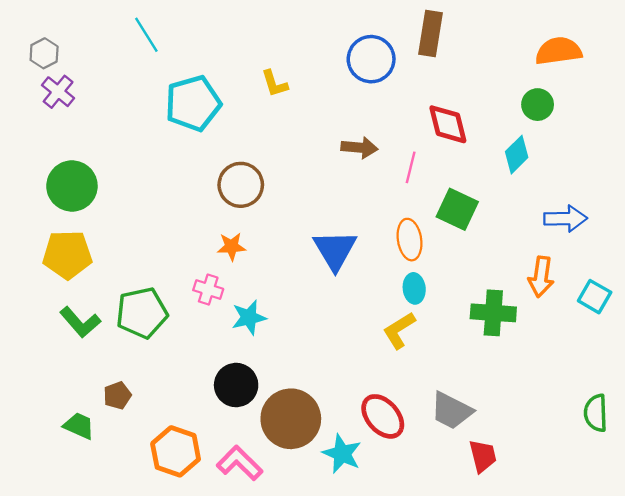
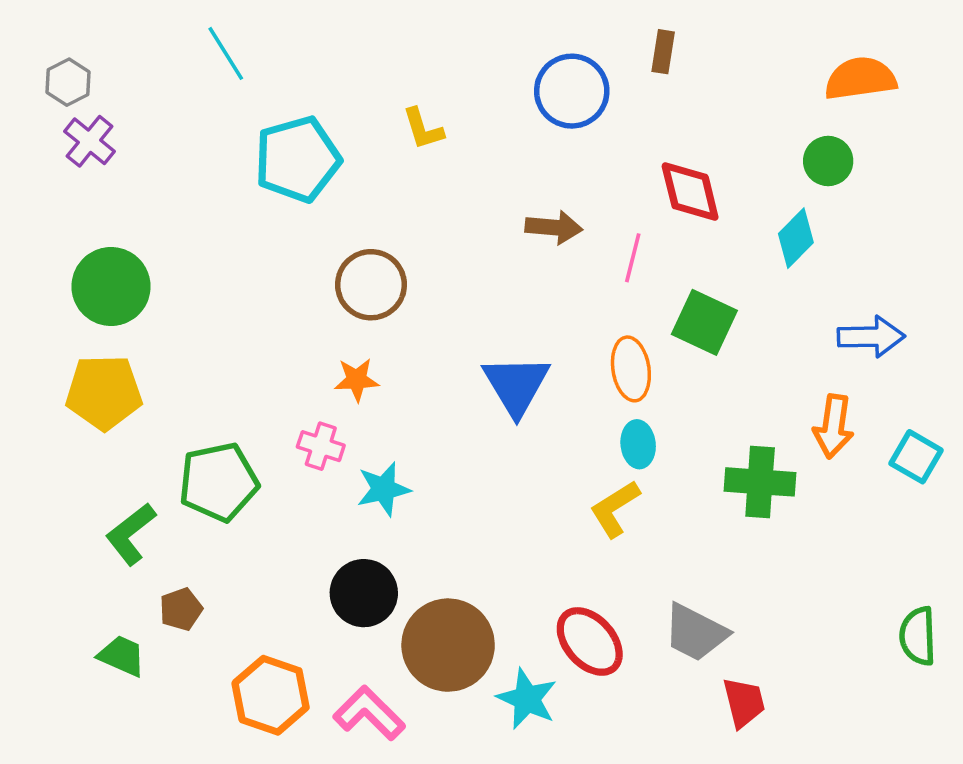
brown rectangle: (430, 34) -> (663, 52), size x0.6
green L-shape: (80, 322) -> (131, 534), moved, turned 93

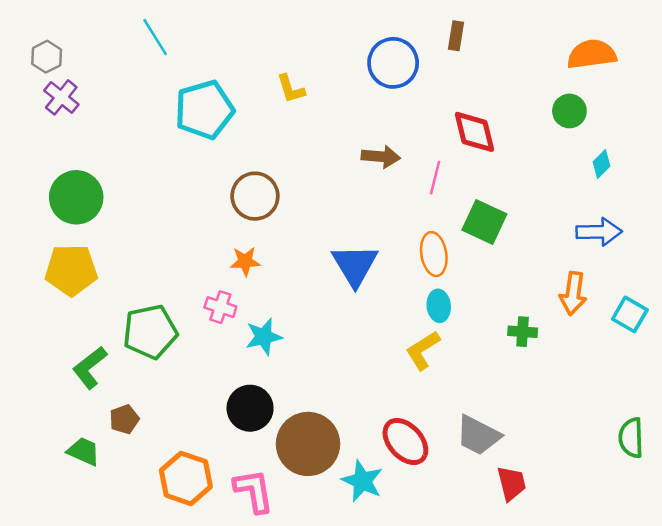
cyan diamond: (796, 238) -> (602, 164), moved, size x0.7
green cross: (760, 482) -> (523, 332), size x0.6
pink L-shape: (369, 713) -> (254, 491), turned 36

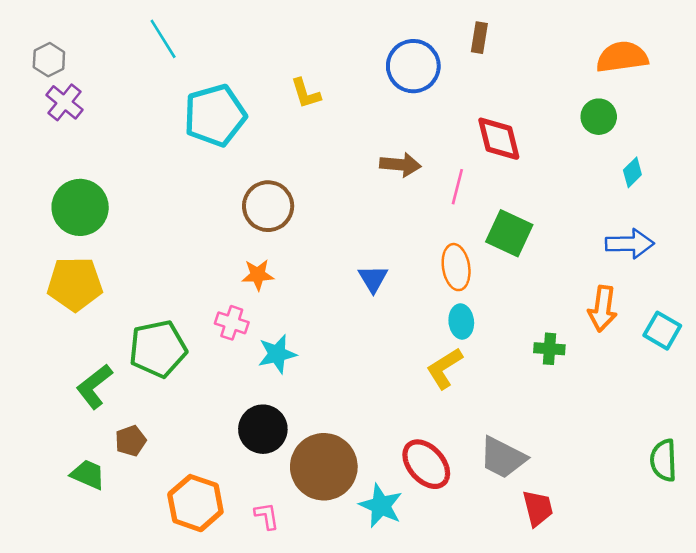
blue triangle: (355, 265) -> (373, 279), size x0.6
pink L-shape: (254, 491) -> (267, 516), size x0.6

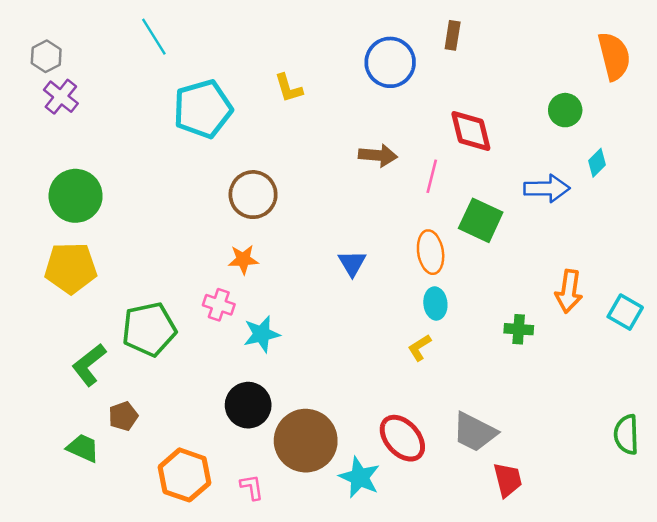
orange semicircle: (622, 57) -> (614, 56), moved, turned 84
blue arrow: (630, 244) -> (547, 188), moved
yellow L-shape: (444, 368) -> (420, 348), size x0.7

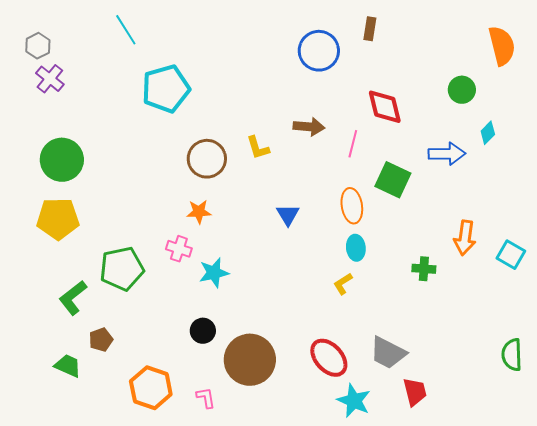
yellow L-shape: (289, 88) -> (258, 148), moved
black circle: (248, 405) -> (203, 331), size x0.7
cyan star: (360, 477) -> (354, 401), moved

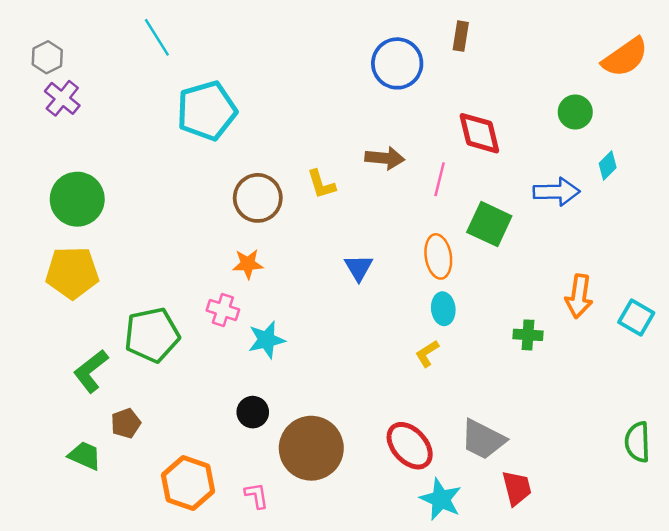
orange semicircle: (502, 46) -> (625, 57), turned 69

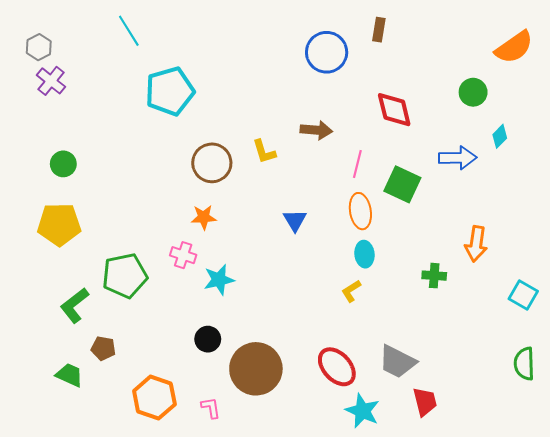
pink line: (440, 179) -> (357, 164), moved
green circle: (77, 199) -> (63, 164), size x0.6
cyan square: (636, 317) -> (523, 295), moved
brown pentagon: (126, 423) -> (103, 348), turned 30

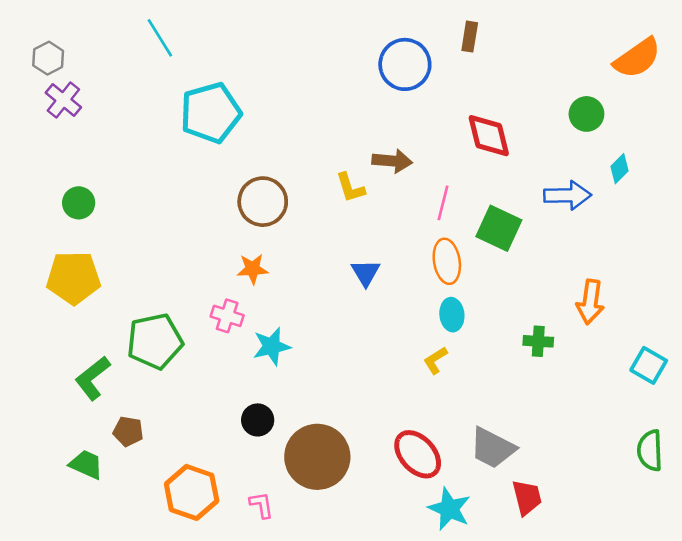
yellow L-shape: (264, 152) -> (350, 188), moved

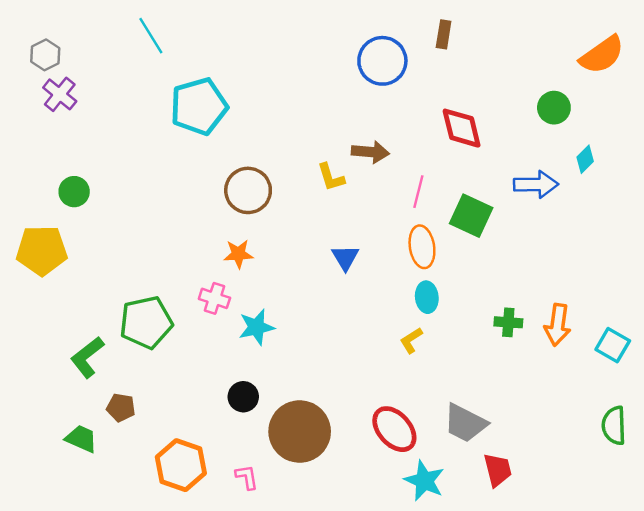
yellow pentagon: (74, 278) -> (42, 250), moved
orange arrow: (590, 302) -> (558, 325), moved

